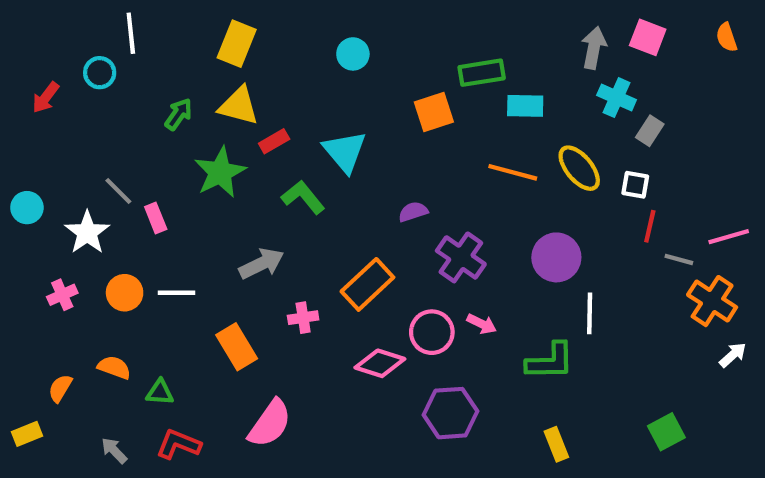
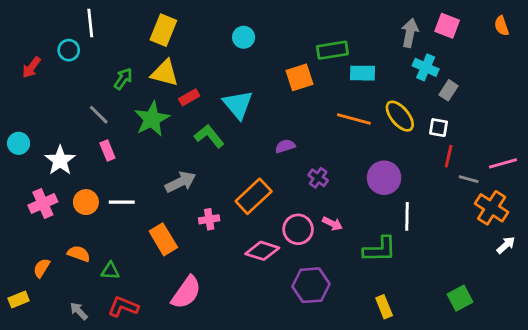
gray line: (118, 191) -> (99, 115), moved
purple cross: (461, 257) -> (318, 178), size x0.6
pink cross: (62, 295) -> (43, 204), size x1.4

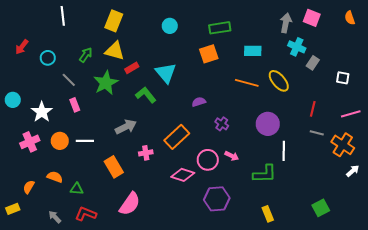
cyan circle: (69, 50) -> (48, 58), moved
green rectangle: (332, 50) -> (220, 28), moved
white square: (439, 128) -> (343, 78), moved
gray line: (469, 179) -> (317, 133), moved

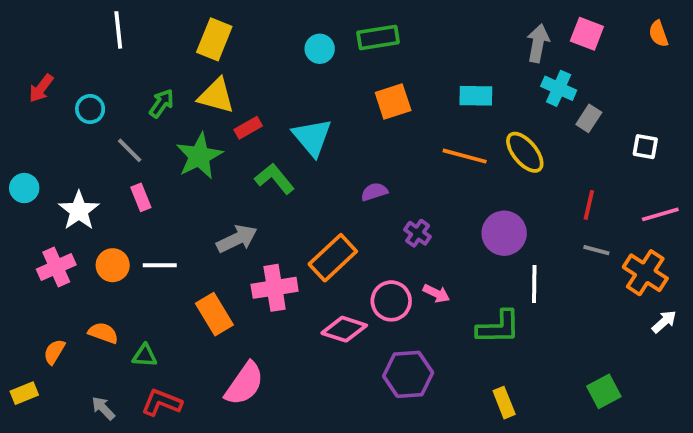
green rectangle: (220, 28) -> (378, 37), moved
pink cross: (146, 153) -> (275, 288), size x1.6

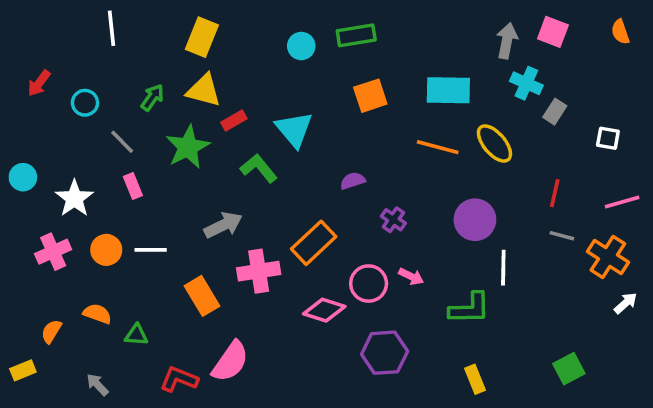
cyan rectangle: (476, 96) -> (448, 90), size x1.4
red L-shape: (162, 403) -> (179, 379), moved

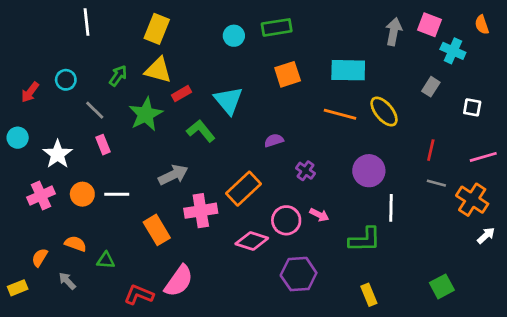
red arrow: (39, 83) -> (30, 92), moved
cyan cross: (526, 83) -> (453, 51), moved
gray arrow: (97, 385) -> (67, 281), moved

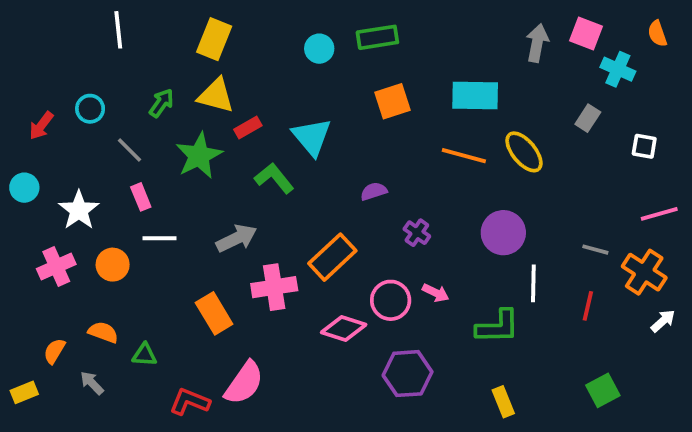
red line: (431, 150) -> (588, 306), moved
white line: (117, 194) -> (160, 238), moved

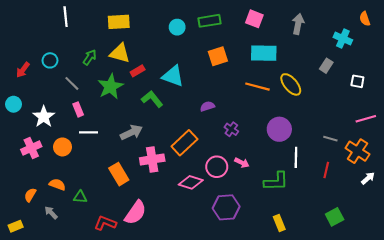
pink square: (586, 34) -> (254, 19), moved
yellow rectangle: (214, 39) -> (119, 22), turned 65
cyan triangle: (312, 137) -> (173, 76), turned -30
yellow rectangle: (24, 392) -> (16, 226), moved

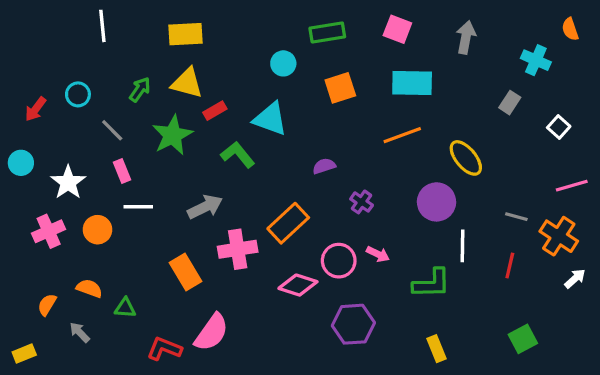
cyan circle: (177, 27) -> (283, 63), moved
white square: (357, 81) -> (559, 127), turned 32
yellow ellipse: (291, 84) -> (466, 158), moved
orange line: (257, 87) -> (402, 135), turned -35

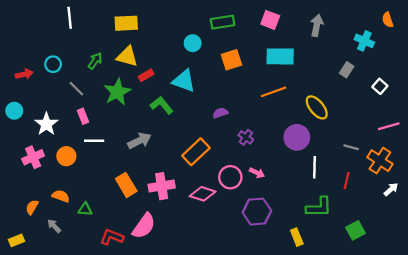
red arrow: (36, 109) -> (24, 74), turned -140
pink cross: (238, 249) -> (162, 186), moved
green L-shape: (432, 283) -> (319, 207), moved
purple hexagon: (353, 324) -> (257, 212), moved

